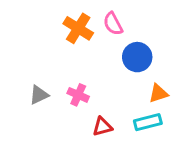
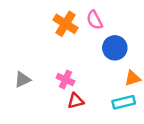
gray triangle: (39, 95) -> (22, 79), moved
red triangle: (102, 127) -> (76, 101), moved

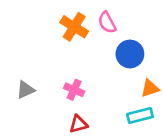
red triangle: (76, 101) -> (78, 124), moved

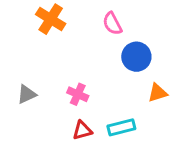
orange cross: (74, 27) -> (51, 19), moved
cyan rectangle: (140, 116) -> (121, 127), moved

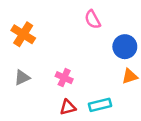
orange cross: (51, 19) -> (23, 34), moved
blue circle: (136, 57) -> (125, 47), moved

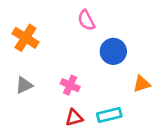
pink semicircle: (93, 19) -> (86, 20), moved
blue circle: (125, 47) -> (113, 51), moved

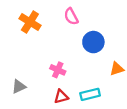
orange cross: (25, 38) -> (30, 22), moved
gray triangle: (24, 85) -> (19, 87), moved

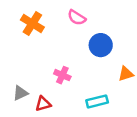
pink semicircle: (71, 16) -> (77, 18), turned -30
red triangle: (61, 97) -> (43, 104), moved

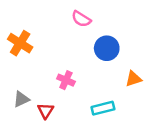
orange cross: (32, 24) -> (20, 43), moved
red triangle: (43, 104) -> (46, 111), turned -42

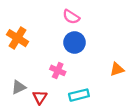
blue circle: (107, 48) -> (75, 42), moved
cyan rectangle: (103, 108) -> (79, 95), moved

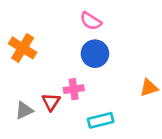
pink cross: (58, 70) -> (74, 89), turned -32
red triangle: (40, 97) -> (51, 102), moved

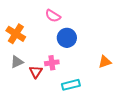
pink semicircle: (91, 21) -> (53, 16), moved
gray triangle: (24, 110) -> (17, 62), moved

